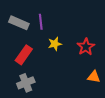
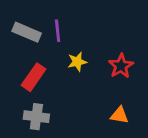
orange triangle: (94, 77) -> (119, 115), moved
gray cross: (26, 83) -> (36, 117), turned 30

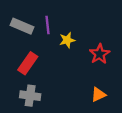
yellow star: (77, 62) -> (67, 40), moved
orange triangle: (119, 115) -> (98, 95), turned -35

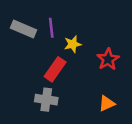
red rectangle: (28, 63) -> (55, 69), moved
gray cross: (30, 96) -> (46, 100), moved

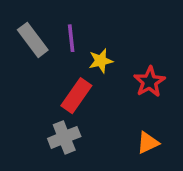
gray rectangle: (24, 29) -> (33, 40), turned 30
gray cross: (46, 100) -> (64, 137), turned -30

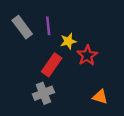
red star: (149, 82) -> (87, 55), moved
orange triangle: (148, 143) -> (100, 97), turned 42

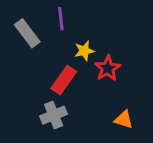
purple line: (48, 26) -> (61, 19), moved

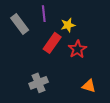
yellow star: (84, 51) -> (68, 25), moved
red rectangle: (64, 80) -> (52, 43), moved

